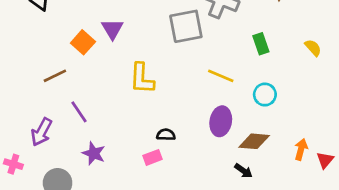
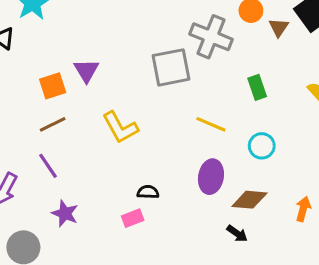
orange square: (83, 42) -> (53, 86), turned 30
brown line: (55, 76) -> (53, 124), moved
yellow L-shape: (142, 78) -> (120, 127), turned -32

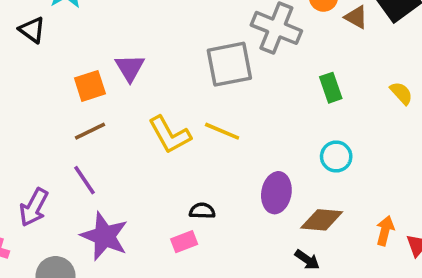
brown triangle: (279, 27) -> (356, 17), turned -35
yellow line: (211, 124) -> (222, 131), moved
purple star: (65, 214) -> (104, 236), size x1.5

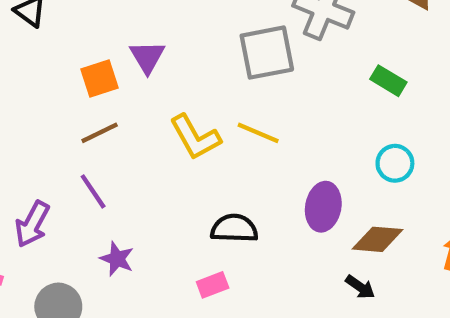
green rectangle: (331, 88) -> (388, 81), turned -40
black semicircle: (202, 211) -> (234, 228), size x1.5
purple star: (104, 236) -> (117, 259), size x0.6
pink rectangle: (184, 242) -> (213, 285), moved

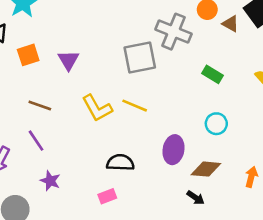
orange square: (100, 79) -> (28, 55), moved
brown line: (100, 133) -> (40, 106), turned 45

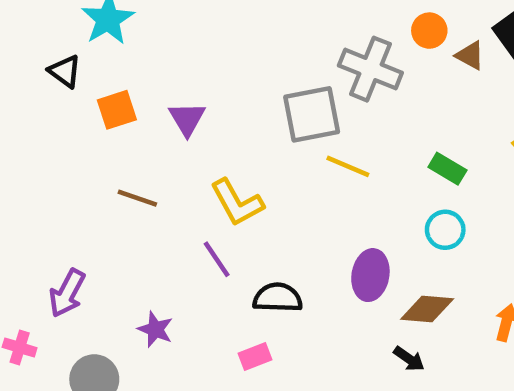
green rectangle: (212, 74) -> (447, 169), moved
yellow line: (135, 106) -> (348, 166), moved
purple line: (36, 141) -> (217, 259), moved

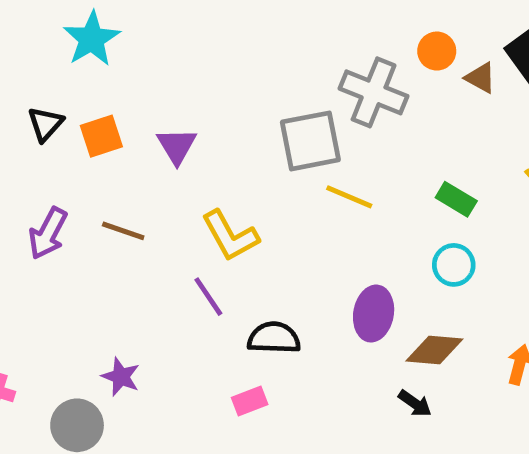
black triangle: (65, 71) -> (45, 124), moved, turned 36
purple arrow: (67, 293) -> (48, 233), moved
purple star: (155, 329) -> (121, 377), moved

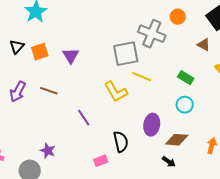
brown triangle: (480, 78) -> (204, 45), moved
yellow L-shape: (230, 236) -> (116, 92), moved
black semicircle: (274, 338) -> (121, 142), moved, turned 75

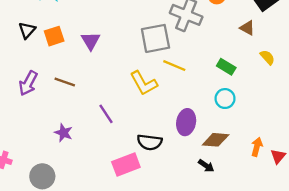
black semicircle: (121, 142) -> (150, 142), turned 110
purple star: (48, 151) -> (64, 133), moved
pink rectangle: (101, 161) -> (126, 165), size x1.6

